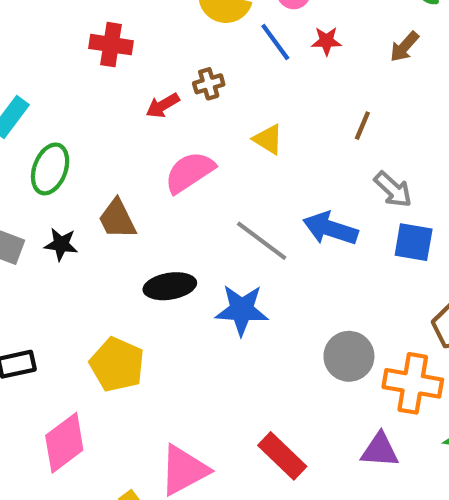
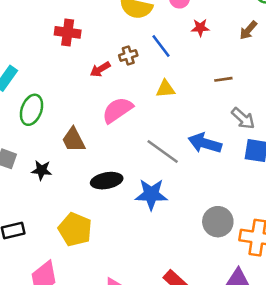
blue line: (275, 42) -> (161, 46), moved
brown line: (362, 126) -> (223, 79), turned 60
yellow triangle: (268, 139) -> (165, 89), turned -36
black star: (61, 244) -> (42, 170), moved

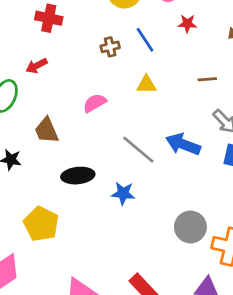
red arrow: (100, 69) -> (37, 66), moved
pink semicircle: (117, 110) -> (95, 103), size x0.7
blue star: (151, 194) -> (123, 193), size x0.7

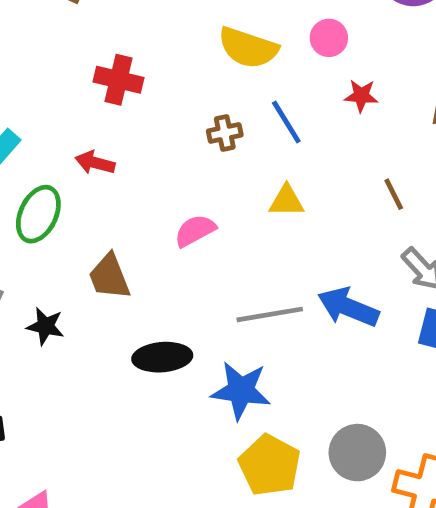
red arrow: (37, 66) -> (95, 163), turned 40
brown line: (207, 79) -> (394, 194), turned 66
gray line: (138, 150) -> (270, 314), turned -51
blue star: (123, 193) -> (241, 390), size x1.4
yellow pentagon: (41, 224) -> (270, 465), moved

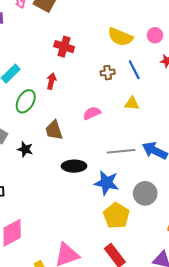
red arrow: (95, 163) -> (51, 81), turned 84
gray circle: (357, 453) -> (145, 193), moved

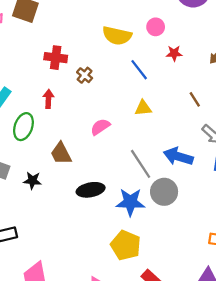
brown cross: (108, 73) -> (85, 75), moved, turned -32
gray line: (121, 151) -> (141, 164), turned 72
gray circle: (145, 193) -> (164, 192), moved
yellow pentagon: (116, 216) -> (126, 245), moved

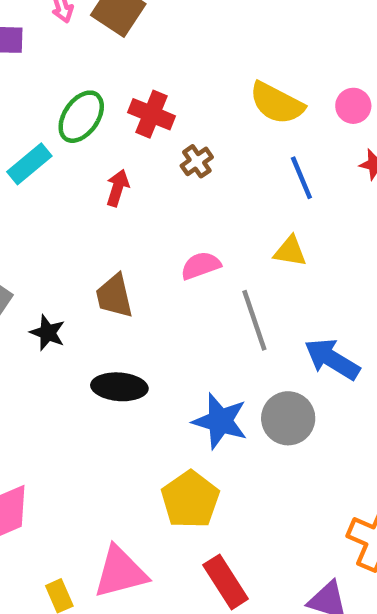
green ellipse: (23, 127) -> (81, 117), moved
gray line: (141, 164) -> (254, 320), moved
black ellipse: (91, 190) -> (119, 387), moved

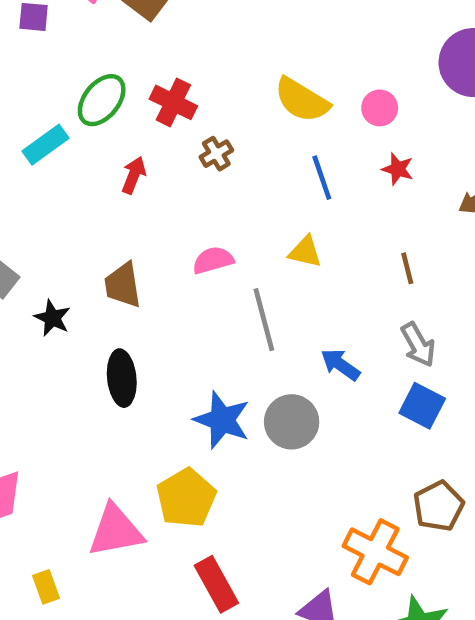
blue arrow: (332, 359) -> (340, 365), size x0.7
black ellipse: (119, 387) -> (122, 378), turned 76
pink triangle: (120, 572) -> (116, 531), moved

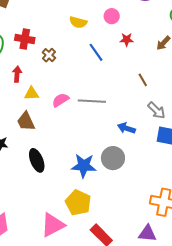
yellow semicircle: (302, 100) -> (78, 22), size x0.7
yellow triangle: (305, 252) -> (32, 94), moved
gray line: (264, 320) -> (92, 101), moved, turned -56

